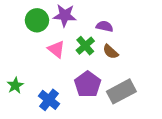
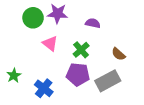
green cross: (85, 46) -> (81, 50), moved
brown semicircle: (111, 52) -> (118, 54), moved
purple pentagon: (88, 84) -> (78, 74), turned -30

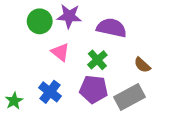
purple semicircle: (93, 23) -> (112, 28), size x1.6
green star: (14, 75) -> (14, 101), moved
blue cross: (44, 88) -> (50, 92), moved

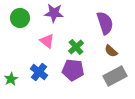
green circle: (40, 21) -> (20, 18), moved
purple semicircle: (112, 28) -> (105, 23), moved, turned 60
gray rectangle: (129, 97) -> (115, 76), moved

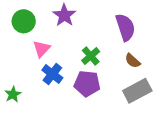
purple star: (54, 13) -> (64, 15), turned 30
pink triangle: (47, 41) -> (42, 49), moved, turned 35
blue cross: (39, 72) -> (52, 74), moved

